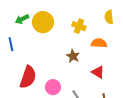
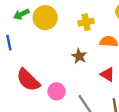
yellow cross: (79, 26) -> (86, 22), turned -32
red semicircle: (28, 77) -> (28, 80), turned 115

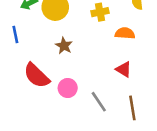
brown star: (79, 56) -> (64, 46), moved

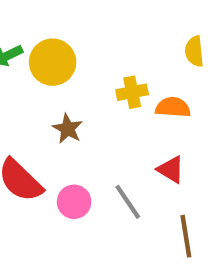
yellow cross: (100, 12) -> (132, 92), moved
gray line: (99, 102) -> (128, 202), moved

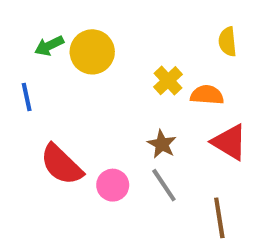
yellow cross: (132, 92) -> (168, 81), turned -32
brown star: (68, 129) -> (162, 144), moved
red triangle: (171, 170) -> (230, 142), moved, size x1.4

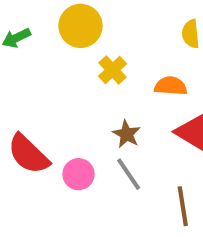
yellow circle: (92, 52) -> (81, 26), moved
yellow cross: (168, 81) -> (113, 70), moved

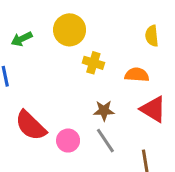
yellow cross: (113, 70) -> (93, 63), turned -30
brown star: (127, 134) -> (104, 111), turned -30

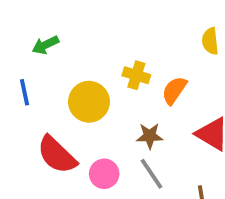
yellow circle: (70, 30) -> (89, 102), moved
orange semicircle: (137, 75) -> (174, 90), moved, turned -60

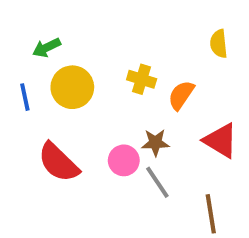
yellow circle: (89, 102) -> (72, 87), moved
pink circle: (104, 174) -> (124, 160), moved

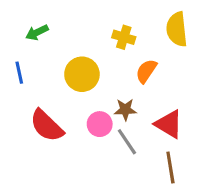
yellow semicircle: (219, 44) -> (177, 29), size x1.5
yellow cross: (142, 79) -> (124, 37), moved
yellow circle: (72, 87) -> (82, 74), moved
red triangle: (221, 141) -> (169, 124), moved

